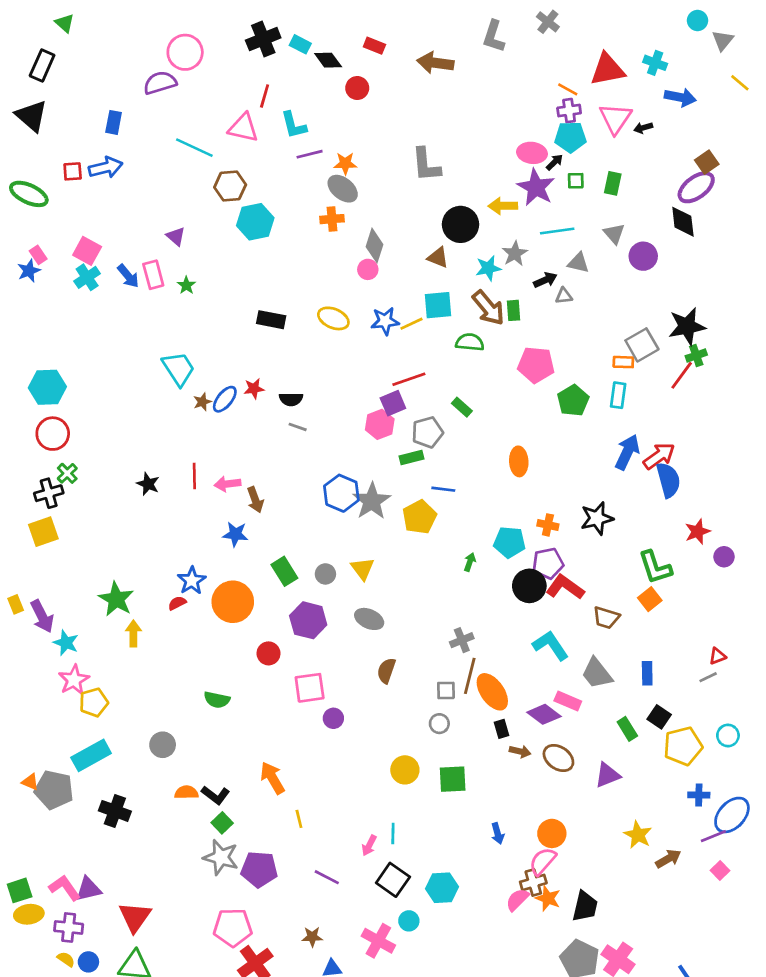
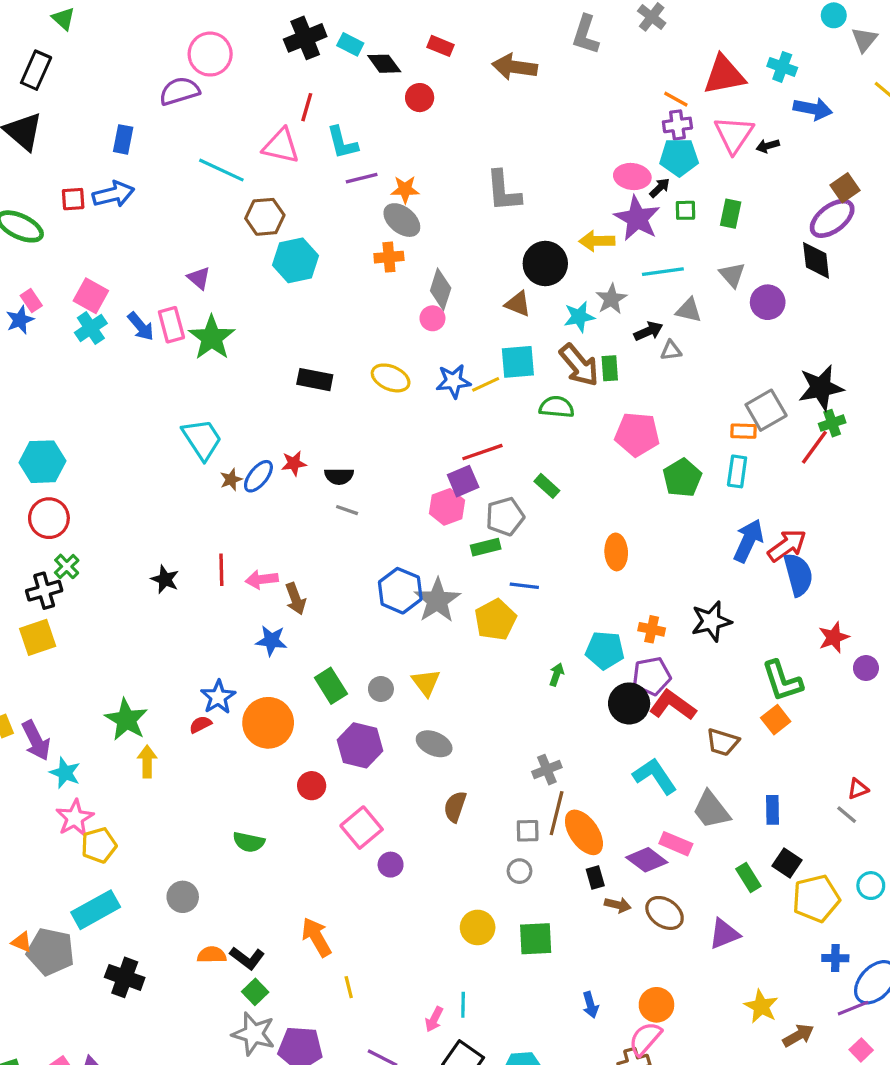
green star: (186, 285) -> (212, 338), size x2.0
gray line: (708, 677) -> (847, 815), turned 66
pink square: (310, 688) -> (362, 828), turned -32

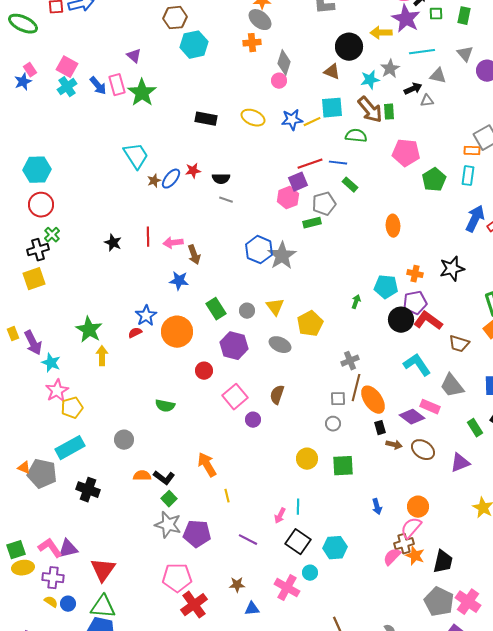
blue line: (524, 586) -> (338, 163), moved
yellow pentagon: (495, 620) -> (310, 324), moved
brown semicircle: (455, 807) -> (277, 395), moved

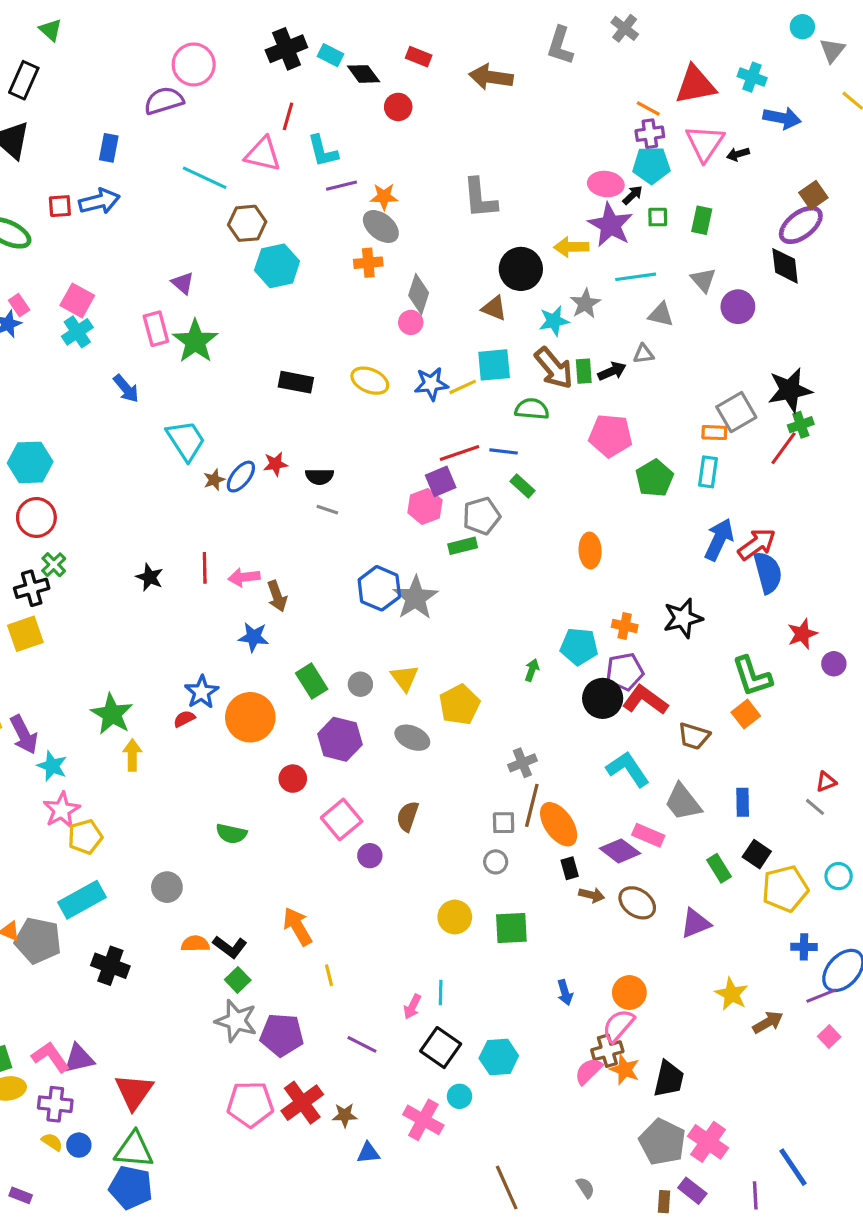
blue arrow: (98, 86) -> (126, 388), moved
black arrow: (413, 89) -> (612, 371), moved
red cross: (194, 605) -> (302, 1103), moved

